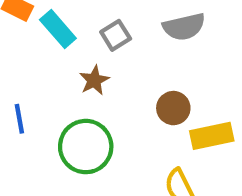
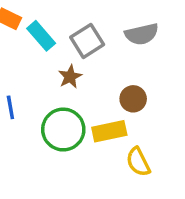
gray square: (116, 35) -> (87, 41), size x1.4
yellow rectangle: (212, 136) -> (109, 131), moved

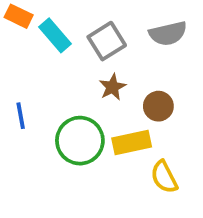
brown star: (70, 77) -> (112, 87), moved

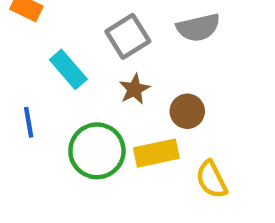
cyan rectangle: (55, 35) -> (68, 69), moved
yellow semicircle: (164, 177) -> (212, 180), moved

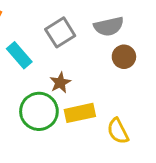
brown star: (134, 89) -> (60, 83), moved
brown circle: (187, 111) -> (124, 57), moved

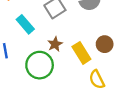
brown circle: (124, 57) -> (105, 44), moved
yellow rectangle: (80, 113) -> (81, 53), moved, turned 70

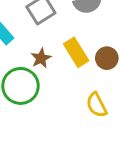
yellow rectangle: (81, 53) -> (76, 52), moved

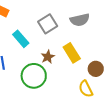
brown circle: (107, 58) -> (96, 69), moved

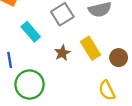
brown circle: (96, 69) -> (119, 58), moved
green circle: (34, 76) -> (30, 85), moved

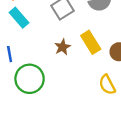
cyan rectangle: (31, 32) -> (19, 18), moved

